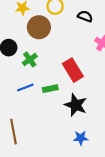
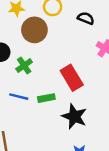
blue line: (25, 88) -> (19, 97), turned 35

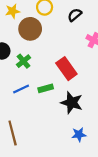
black semicircle: (86, 18) -> (75, 15), turned -56
blue line: (19, 97) -> (21, 89), turned -35

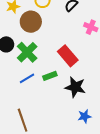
green cross: (23, 61) -> (27, 52), size x1.5

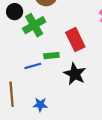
blue line: (27, 78) -> (33, 66), moved
blue star: (85, 116) -> (40, 105), moved

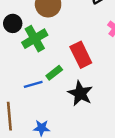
green rectangle: (51, 56) -> (54, 73), turned -32

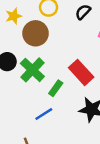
green rectangle: (54, 73) -> (56, 88), moved

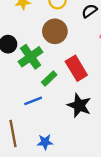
brown circle: (36, 33) -> (55, 31), moved

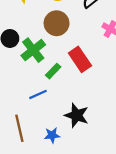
black star: (79, 105) -> (77, 115), moved

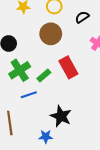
green cross: (33, 50) -> (20, 70), moved
blue star: (52, 135) -> (46, 136), moved

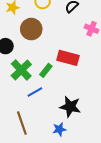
brown circle: (51, 34) -> (31, 29), moved
red rectangle: (68, 67) -> (68, 58), turned -35

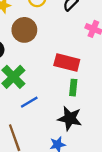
green rectangle: (46, 70) -> (73, 88), moved, turned -32

